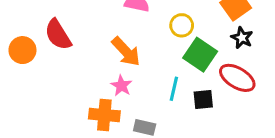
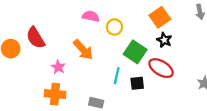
yellow circle: (182, 25) -> (115, 27), moved
pink star: (121, 86) -> (58, 67), moved
orange cross: (104, 115) -> (55, 94), moved

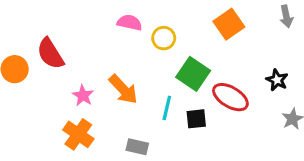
black star: (164, 40) -> (277, 80), moved
orange arrow: (83, 50) -> (123, 89), moved
orange cross: (55, 94) -> (78, 134), turned 30

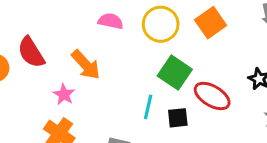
yellow circle: (164, 38) -> (161, 24), moved, size x1.5
orange arrow: (123, 89) -> (86, 65), moved

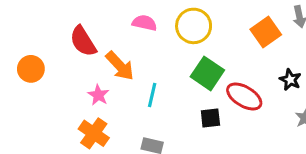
orange square: (211, 23) -> (266, 32), moved
red semicircle: (31, 52) -> (83, 41), moved
cyan line: (148, 107) -> (152, 95), moved

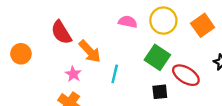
pink semicircle: (144, 23) -> (128, 22), moved
yellow circle: (194, 26) -> (163, 21), moved

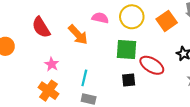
orange arrow: (90, 51) -> (78, 35), moved
green square: (157, 57) -> (127, 49), turned -30
cyan line: (115, 74) -> (84, 78), moved

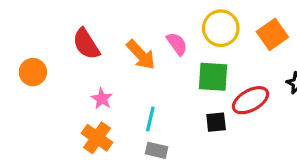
pink semicircle: (100, 18) -> (177, 44), moved, turned 42
red ellipse: (152, 65) -> (251, 100), turned -60

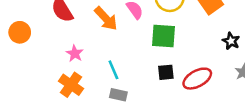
red ellipse: (251, 100) -> (197, 79), moved
cyan line: (150, 119) -> (113, 70), turned -36

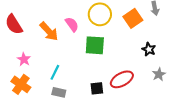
cyan line: (113, 70) -> (55, 72), turned 49
black square: (166, 72) -> (97, 88), moved

